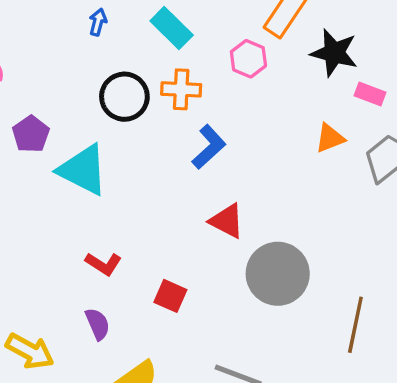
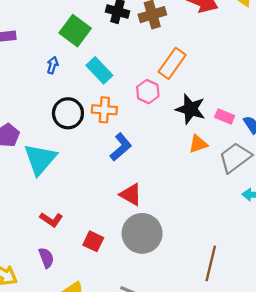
black star: (334, 53) -> (190, 109), moved
cyan triangle: (83, 170) -> (40, 159), turned 42
gray circle: (278, 274) -> (142, 233), moved

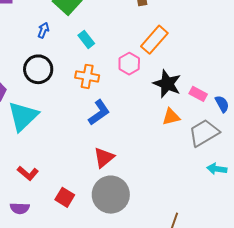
cyan rectangle: (99, 70) -> (86, 39), size x0.7
black circle: (68, 113) -> (38, 69), moved
red triangle: (131, 195) -> (104, 158), turned 45
purple semicircle: (46, 258) -> (20, 208), turned 108

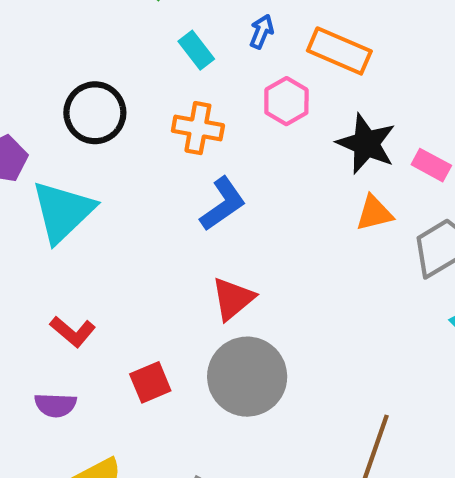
blue arrow: (43, 30) -> (262, 32), moved
orange rectangle: (154, 40) -> (339, 51), turned 72
red square: (65, 197) -> (150, 382), turned 36

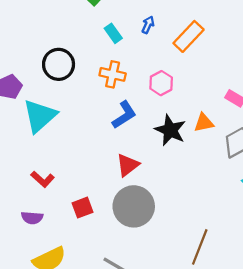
orange rectangle: (339, 51) -> (189, 36), turned -72
pink hexagon: (286, 101) -> (161, 83), moved
black star: (366, 144) -> (170, 130), moved

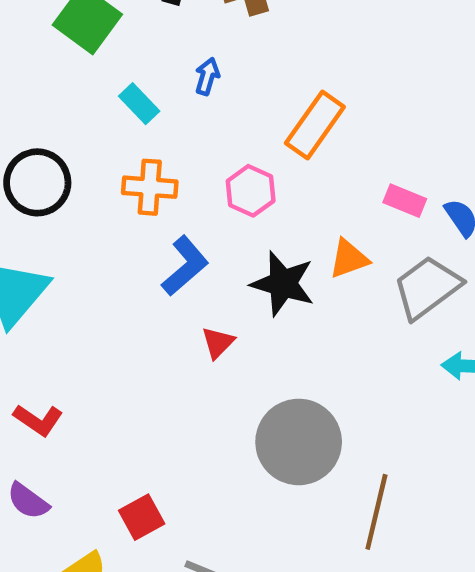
orange rectangle: (189, 36) -> (315, 125), moved
red triangle: (128, 165) -> (218, 343), moved, size x0.7
gray circle: (134, 206) -> (299, 442), moved
red square: (83, 208) -> (142, 517), moved
purple semicircle: (32, 218) -> (28, 501), turned 40

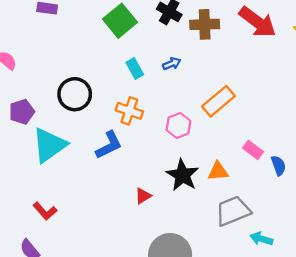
blue arrow: (207, 76) -> (172, 64), turned 36
blue L-shape: (185, 266) -> (109, 145), moved
gray trapezoid: (427, 287) -> (233, 211), moved

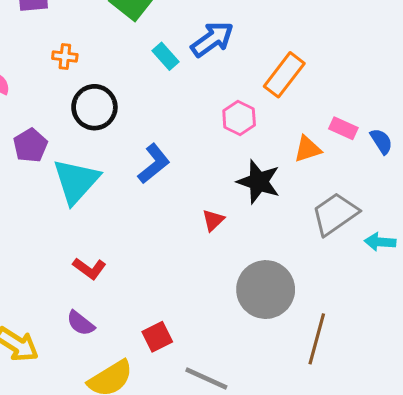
blue arrow: (172, 64) -> (212, 39), size x1.8
orange cross: (129, 111) -> (65, 57), moved, size x0.7
orange triangle: (218, 171) -> (308, 149), moved

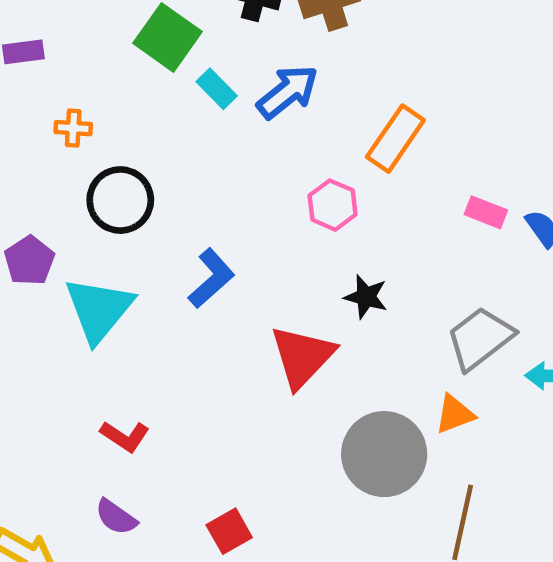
cyan rectangle: (165, 56) -> (217, 89), moved
orange triangle: (308, 149) -> (455, 414), moved
black star: (259, 182) -> (366, 297), size x0.7
red triangle: (213, 220) -> (302, 357), size x2.0

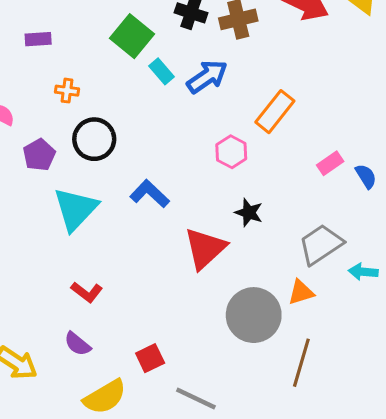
pink rectangle: (486, 212) -> (330, 163), turned -60
purple pentagon: (29, 261) -> (39, 155), moved
blue L-shape: (211, 278) -> (150, 194), turned -99

